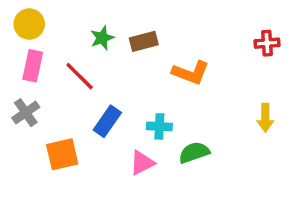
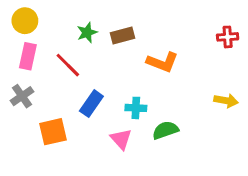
yellow arrow: (265, 118) -> (226, 101), turned -80
pink triangle: (142, 163) -> (121, 139), turned -45

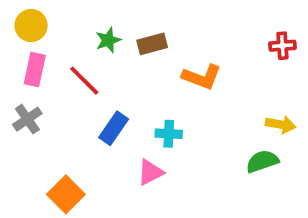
green semicircle: (165, 130) -> (262, 161), moved
orange square: (53, 132) -> (66, 194), moved, turned -32
pink triangle: (121, 139) -> (150, 172), turned 45

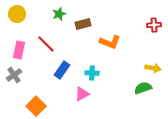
green star: (108, 40) -> (59, 14), moved
pink rectangle: (35, 70) -> (19, 50), moved
gray cross: (27, 119) -> (14, 75), moved

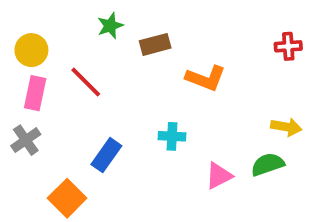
yellow circle: (17, 14) -> (31, 50), moved
blue rectangle: (62, 70) -> (106, 155), moved
pink triangle: (82, 94) -> (219, 176), moved

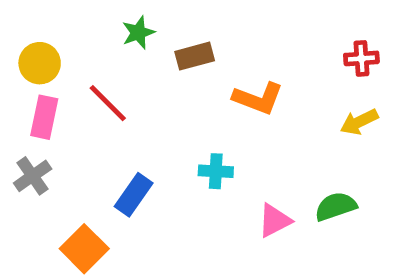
yellow arrow: (286, 127) -> (359, 122), moved, turned 144

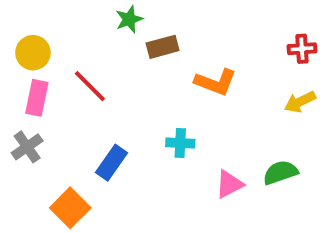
green star: (138, 33) -> (129, 19), moved

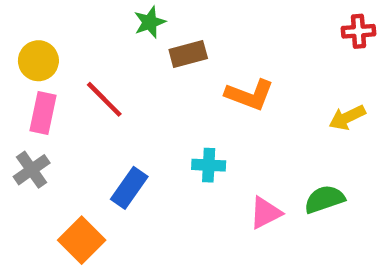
red cross: (302, 49) -> (358, 31), moved

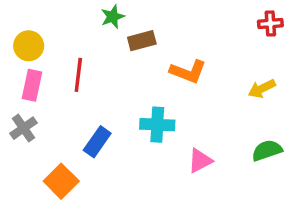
red line: (104, 99) -> (78, 75), turned 52
cyan cross: (209, 165) -> (157, 125), size x1.4
green semicircle: (324, 199) -> (267, 150), moved

